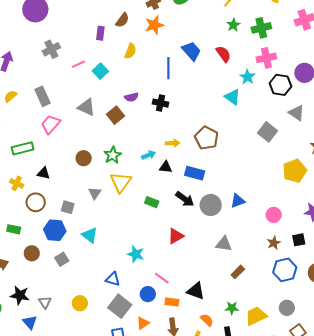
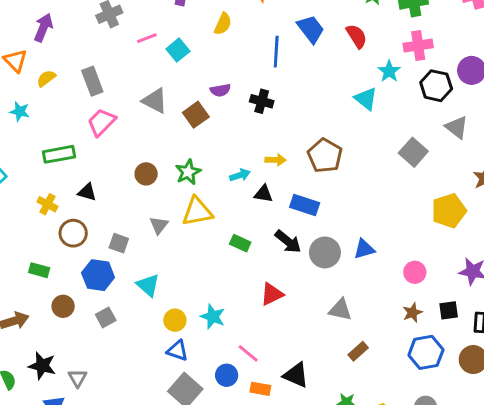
yellow triangle: (121, 182) -> (197, 212), turned 40
yellow circle: (80, 303) -> (175, 320), moved

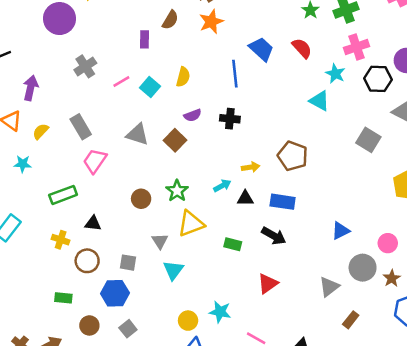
yellow semicircle: (223, 24) -> (183, 77), moved
gray circle: (325, 252) -> (363, 268), moved
cyan triangle: (148, 285) -> (173, 270), moved, turned 35
gray triangle: (340, 310) -> (329, 287), turned -40

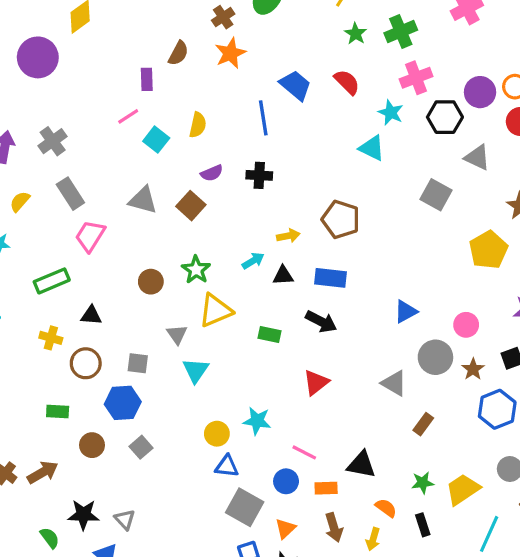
gray cross: (85, 66) -> (53, 141), moved
pink line: (121, 81) -> (128, 116), moved
gray triangle: (329, 287) -> (394, 383), turned -50

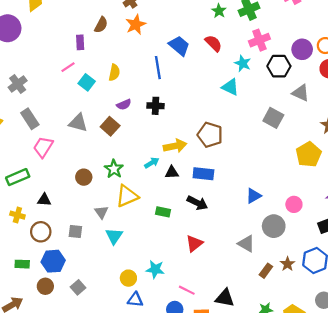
yellow arrow: (288, 236) -> (175, 146), size x1.5
brown star: (473, 369) -> (287, 264), moved
blue hexagon: (123, 403) -> (53, 261), moved

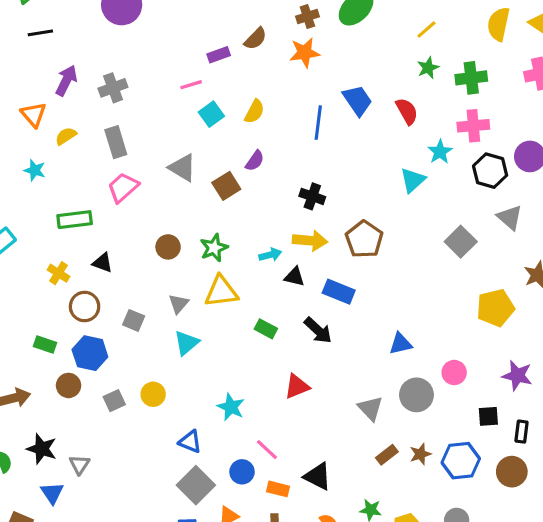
purple rectangle: (80, 42) -> (219, 55), turned 56
cyan triangle: (230, 87) -> (413, 180), turned 36
purple semicircle: (124, 104) -> (255, 161), turned -48
black cross: (155, 106) -> (312, 196), moved
yellow circle: (128, 278) -> (153, 394), moved

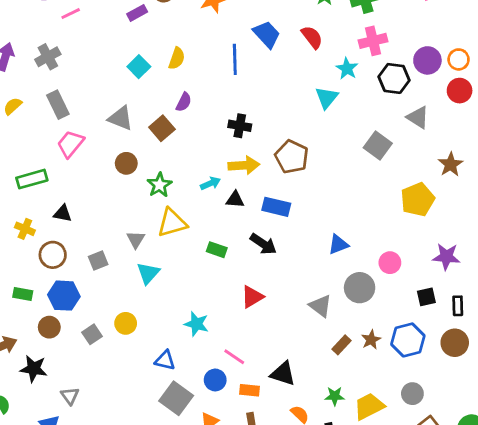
pink line: (191, 85) -> (71, 14), moved
brown circle: (168, 247) -> (126, 163), moved
gray square: (134, 320) -> (98, 260), turned -36
black star: (42, 449) -> (34, 369), moved

